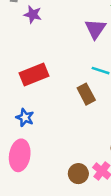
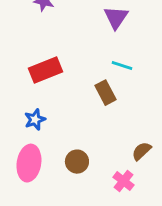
blue star: (25, 118) -> (35, 120), turned 30
brown circle: (78, 174) -> (77, 162), moved

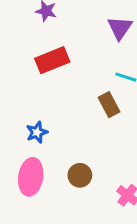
red rectangle: (45, 70) -> (52, 60), moved

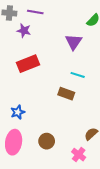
brown rectangle: (109, 105) -> (66, 94), turned -42

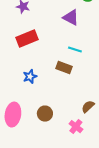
purple triangle: (73, 42) -> (71, 18), turned -36
blue star: (18, 112) -> (30, 77), moved

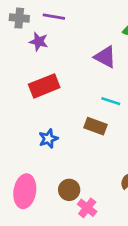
pink cross: (76, 127) -> (87, 208), moved

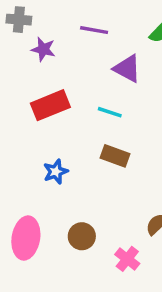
purple line: (54, 17) -> (94, 30), moved
cyan line: (111, 101) -> (110, 112), moved
pink cross: (87, 208) -> (127, 259), moved

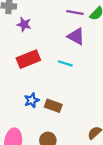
purple line: (94, 30) -> (75, 12), moved
brown rectangle: (115, 156) -> (53, 106), moved

